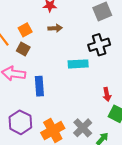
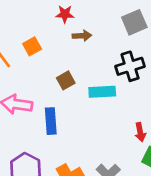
brown arrow: (55, 28) -> (82, 36), moved
brown square: (23, 49) -> (66, 80), moved, turned 32

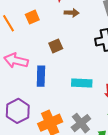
cyan rectangle: (102, 92) -> (82, 83), moved

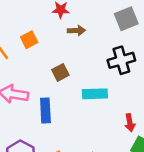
cyan rectangle: (82, 83) -> (95, 94), moved

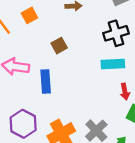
cyan rectangle: (95, 94) -> (113, 64), moved

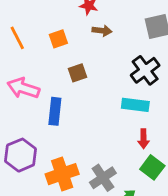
orange square: (29, 15) -> (58, 39), moved
black cross: (116, 33) -> (145, 70), turned -30

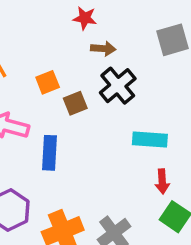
orange square: (58, 39) -> (48, 82), moved
black cross: (145, 70) -> (118, 86), moved

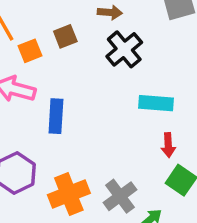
orange square: (48, 82) -> (30, 51), moved
brown square: (75, 103) -> (65, 36), moved

